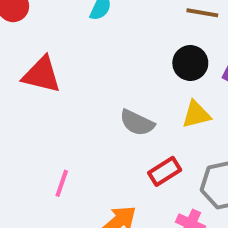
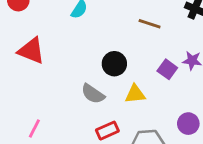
black circle: (190, 63) -> (114, 64), moved

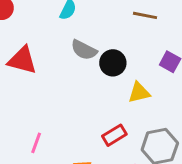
gray semicircle: (93, 94) -> (84, 50), moved

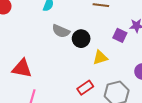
red triangle: (22, 60) -> (22, 68), moved

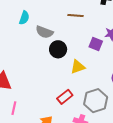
gray semicircle: (61, 31) -> (44, 32), moved

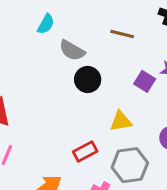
yellow triangle: (78, 67) -> (121, 121), moved

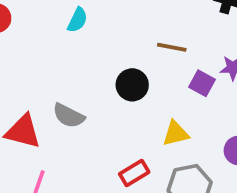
brown line: (122, 34) -> (172, 47), moved
gray semicircle: (72, 50) -> (69, 116), moved

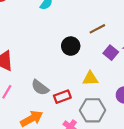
brown line: (172, 47) -> (97, 29), turned -49
gray semicircle: (69, 116) -> (40, 88), moved

